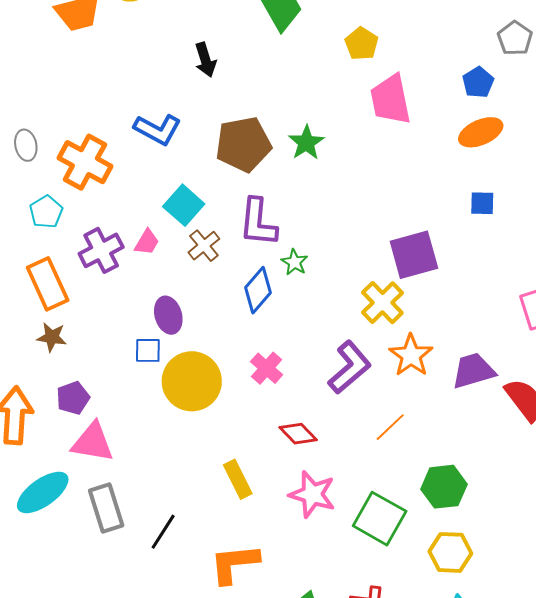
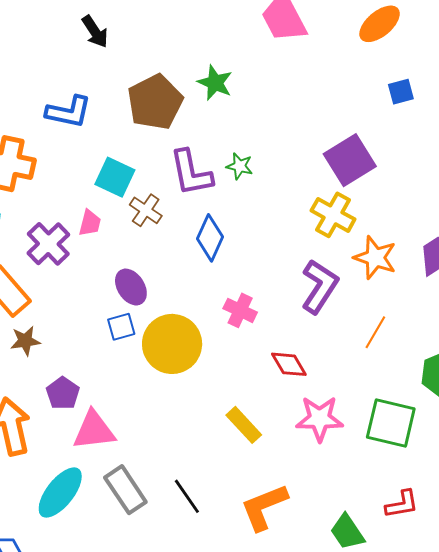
green star: (294, 262) -> (240, 166), moved
red diamond: (298, 434) -> (289, 364), turned 30
black line: (163, 532) -> (187, 496), turned -51

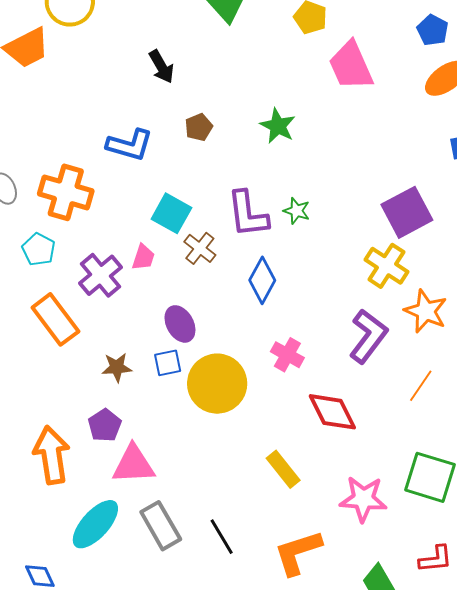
brown pentagon: (155, 102) -> (199, 127), moved, size x0.5
brown star: (25, 341) -> (117, 367), moved
red diamond: (289, 364) -> (332, 412), size x1.4
pink star: (320, 419) -> (363, 499), moved

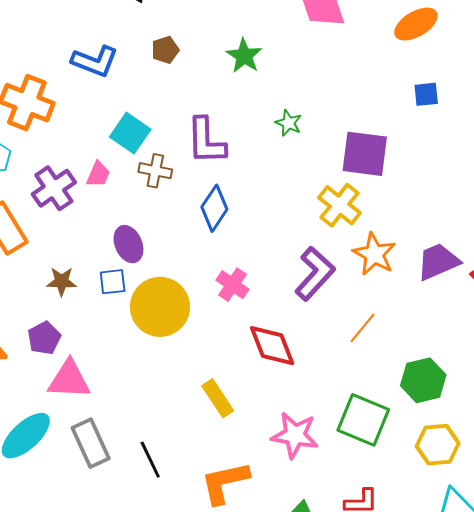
green star: (297, 211) -> (288, 123), moved
purple square: (407, 212) -> (365, 154), turned 30
brown cross: (200, 248) -> (155, 171), turned -32

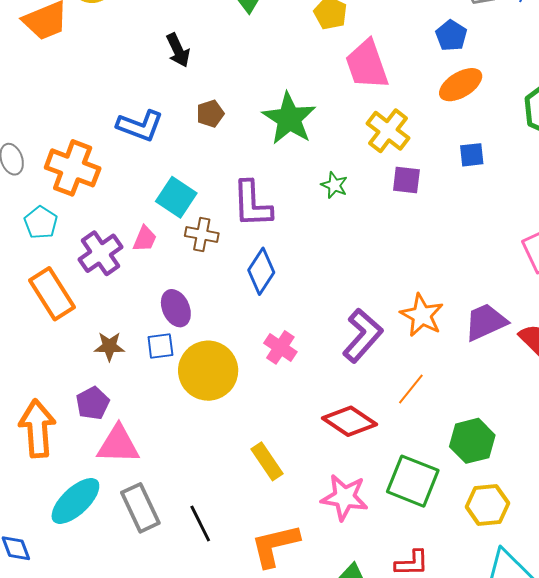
green star: (244, 56) -> (289, 119), size x1.5
purple square: (365, 154) -> (406, 180), moved, size x0.6
yellow cross: (339, 205) -> (388, 131), moved
red diamond: (272, 346) -> (349, 421), moved, turned -34

